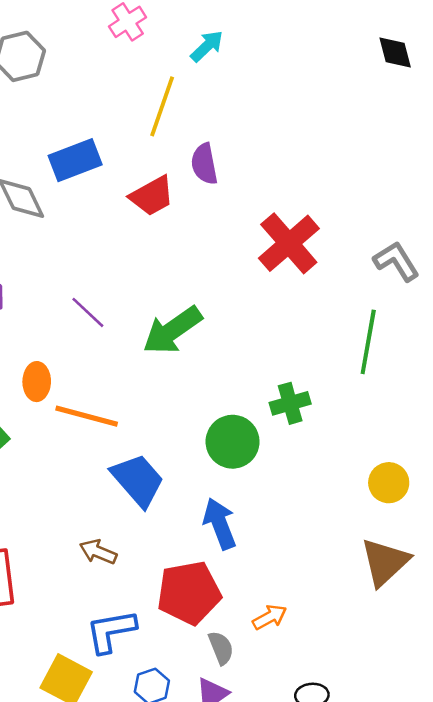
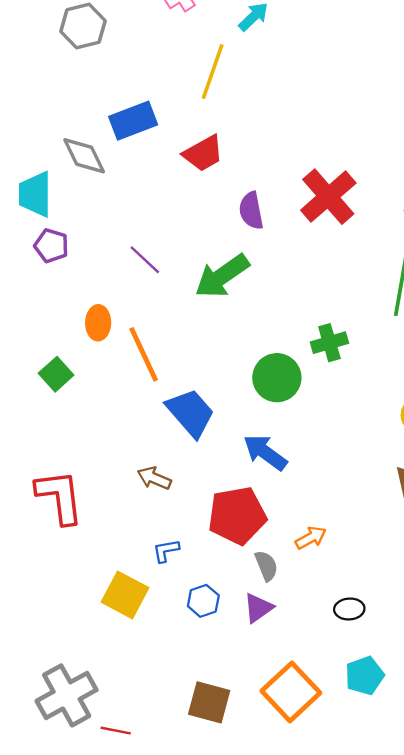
purple semicircle: (204, 164) -> (251, 211), moved
orange line: (87, 416) -> (144, 354), turned 50
blue arrow: (220, 524) -> (265, 452), turned -33
blue L-shape: (111, 631) -> (166, 551), size x0.6

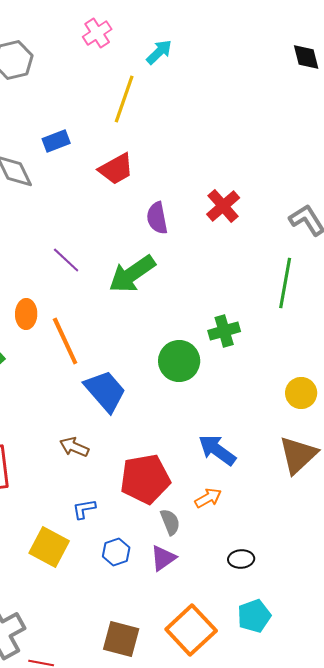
blue rectangle: (133, 121) -> (56, 141), size x0.7
red cross: (328, 197) -> (223, 206), size x0.7
blue arrow: (265, 452) -> (217, 450), moved

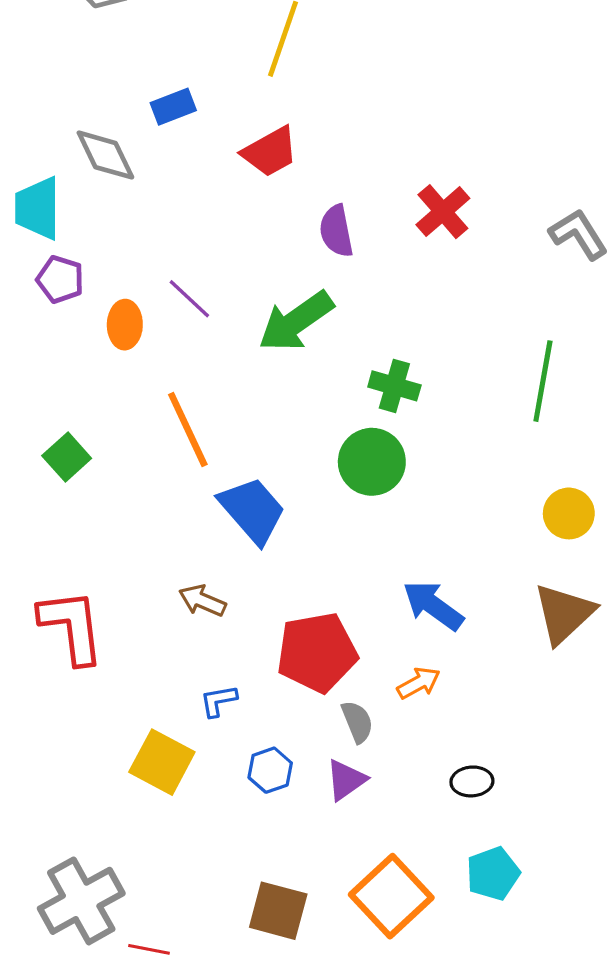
green line: (285, 283) -> (543, 381), moved
orange ellipse: (26, 314) -> (125, 325), moved
green cross: (224, 331) -> (394, 386), moved, turned 32

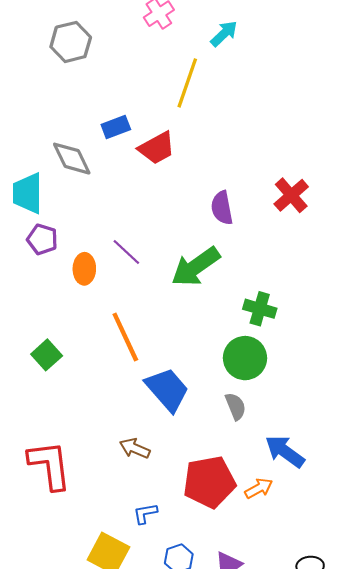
red trapezoid: (270, 152) -> (157, 148), moved
orange arrow: (419, 683) -> (259, 488), moved
gray semicircle: (357, 722) -> (236, 406), moved

